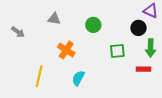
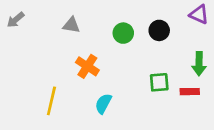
black circle: (138, 28) -> (159, 30), moved
gray arrow: (18, 32) -> (16, 20), moved, turned 104
green square: (117, 51) -> (159, 82), moved

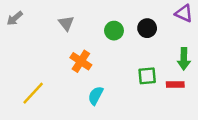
gray triangle: (71, 25) -> (66, 23), turned 42
yellow line: (51, 101) -> (33, 93), moved, turned 30

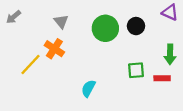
green circle: (114, 31) -> (105, 28), size x1.5
orange cross: (81, 61) -> (54, 49), moved
yellow line: (33, 93) -> (31, 65), moved

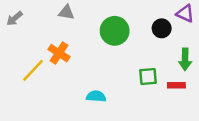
gray triangle: (61, 21) -> (66, 12), moved, turned -42
black circle: (136, 26) -> (162, 28), moved
cyan semicircle: (88, 88) -> (96, 96), turned 66

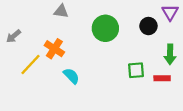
purple triangle: (185, 14) -> (170, 12), turned 36
gray arrow: (14, 18) -> (14, 36), moved
cyan semicircle: (96, 96) -> (71, 76), moved, turned 42

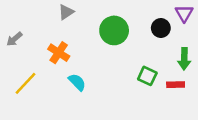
gray triangle: (61, 11) -> (66, 12), turned -42
yellow line: (31, 65) -> (25, 83), moved
green square: (136, 70) -> (147, 76), turned 30

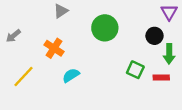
black circle: (161, 28) -> (154, 36), moved
cyan semicircle: (77, 82) -> (71, 75), turned -78

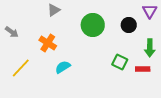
gray arrow: (13, 36) -> (12, 32), turned -104
black circle: (154, 36) -> (129, 25), moved

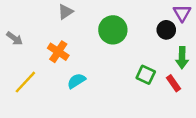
black circle: (129, 25) -> (166, 30), moved
red rectangle: (143, 69) -> (174, 83), turned 56

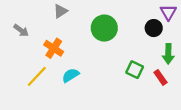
gray arrow: (15, 38) -> (21, 30), moved
yellow line: (25, 82) -> (37, 76), moved

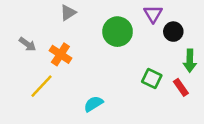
purple triangle: (168, 12) -> (153, 14), moved
gray arrow: (21, 30) -> (28, 44), moved
cyan semicircle: (71, 75) -> (93, 104), moved

